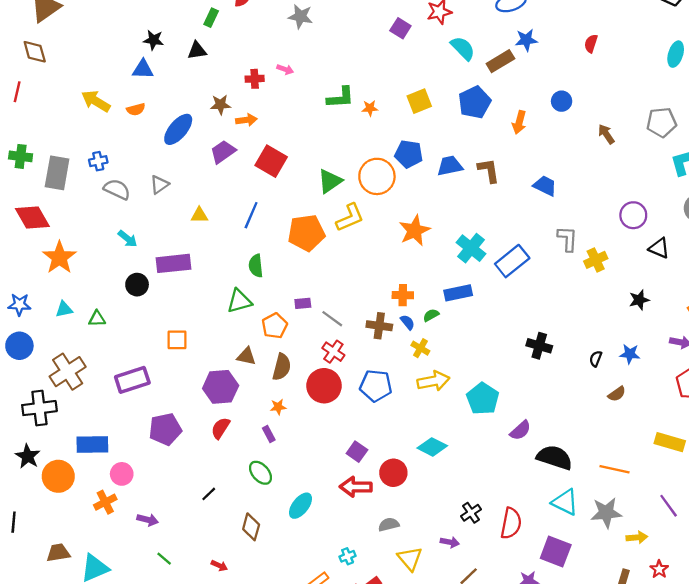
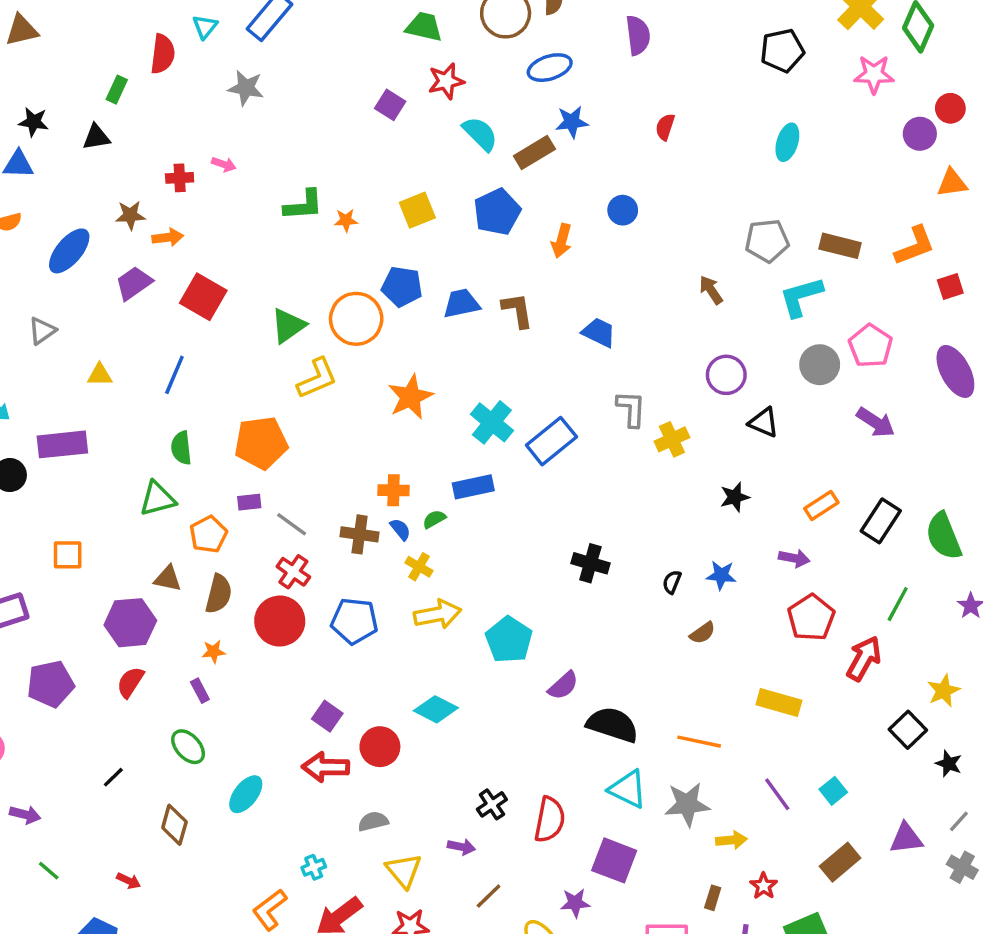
brown arrow: (606, 134) -> (711, 290), moved
orange pentagon: (306, 233) -> (261, 443), moved

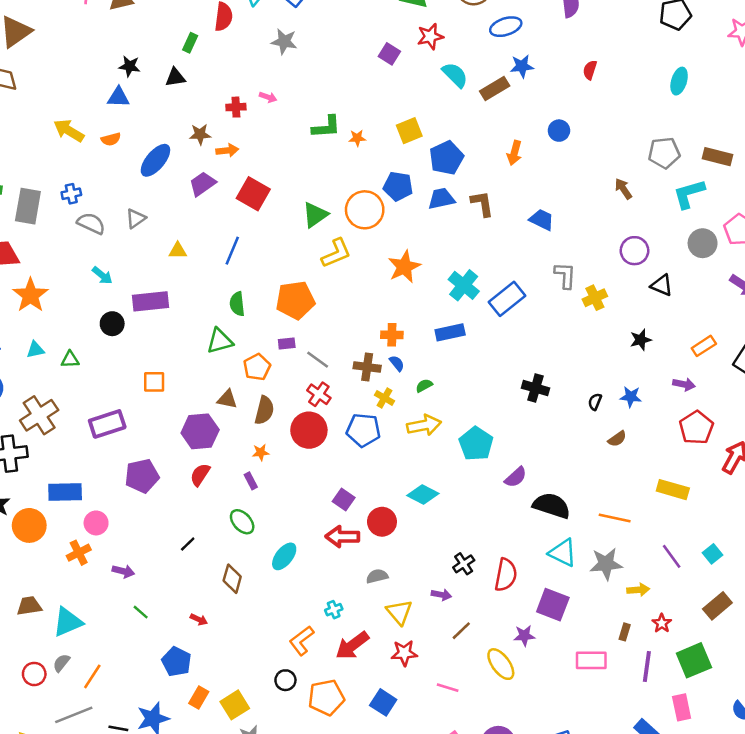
blue pentagon: (497, 212) -> (446, 158), moved
green semicircle: (434, 519) -> (424, 386), moved
yellow cross: (419, 567) -> (384, 398), moved

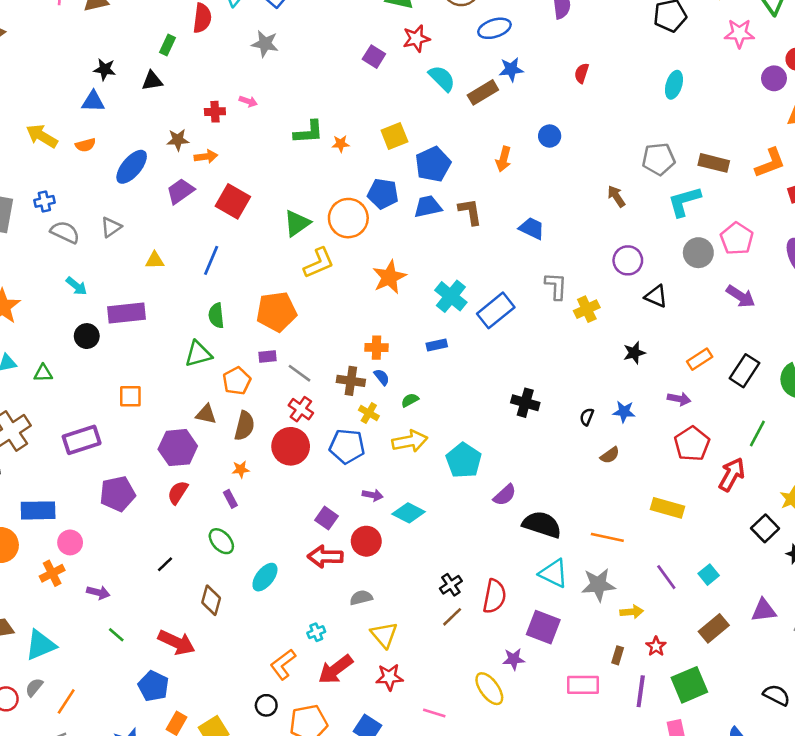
blue rectangle: (450, 332) -> (437, 345), size x0.7
purple arrow: (441, 595) -> (373, 495), moved
red arrow: (199, 620) -> (176, 642), size x2.0
brown line: (461, 631) -> (452, 617), moved

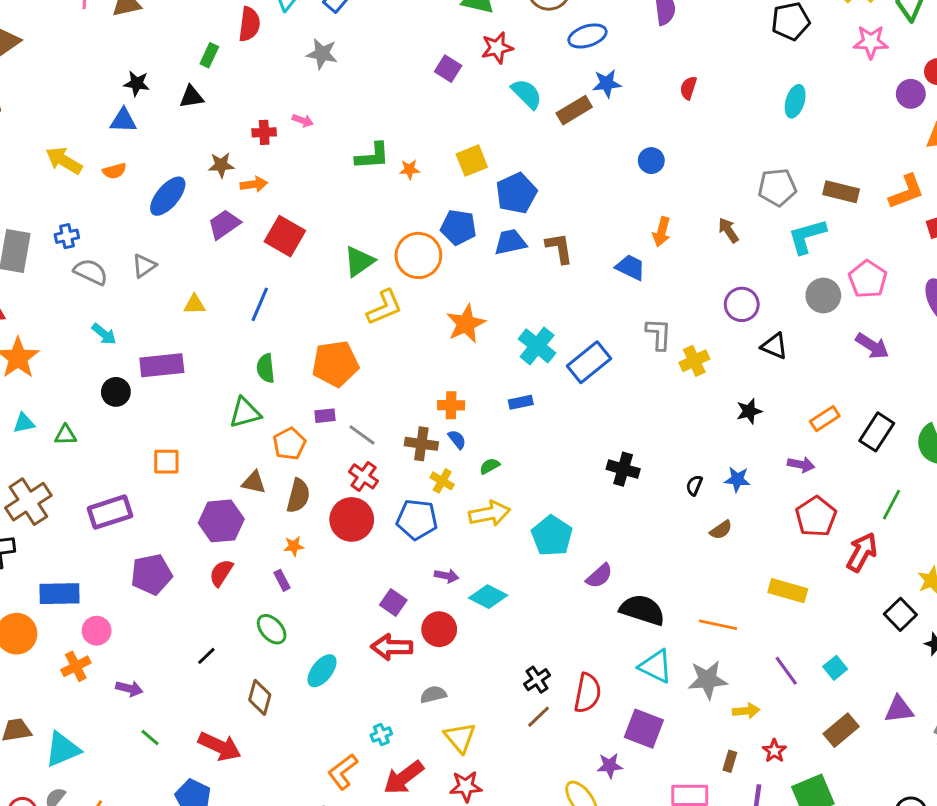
orange arrow: (503, 159) -> (662, 232), moved

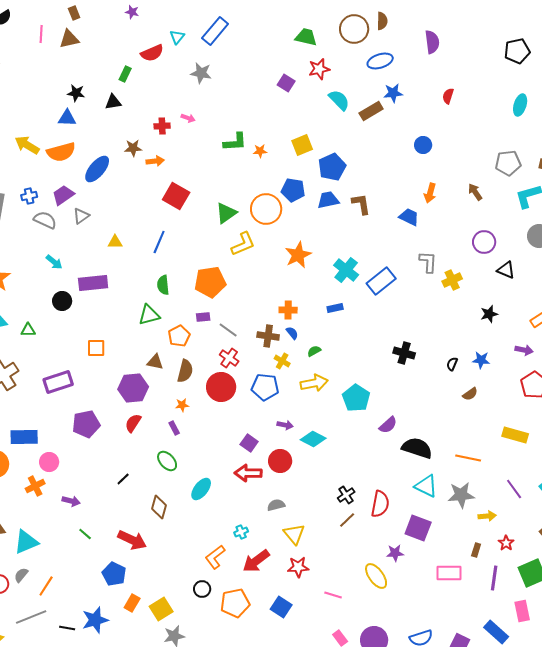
red semicircle: (249, 24) -> (152, 53), turned 60
orange semicircle: (114, 171) -> (61, 152), size x1.8
purple trapezoid: (224, 224) -> (63, 195), moved

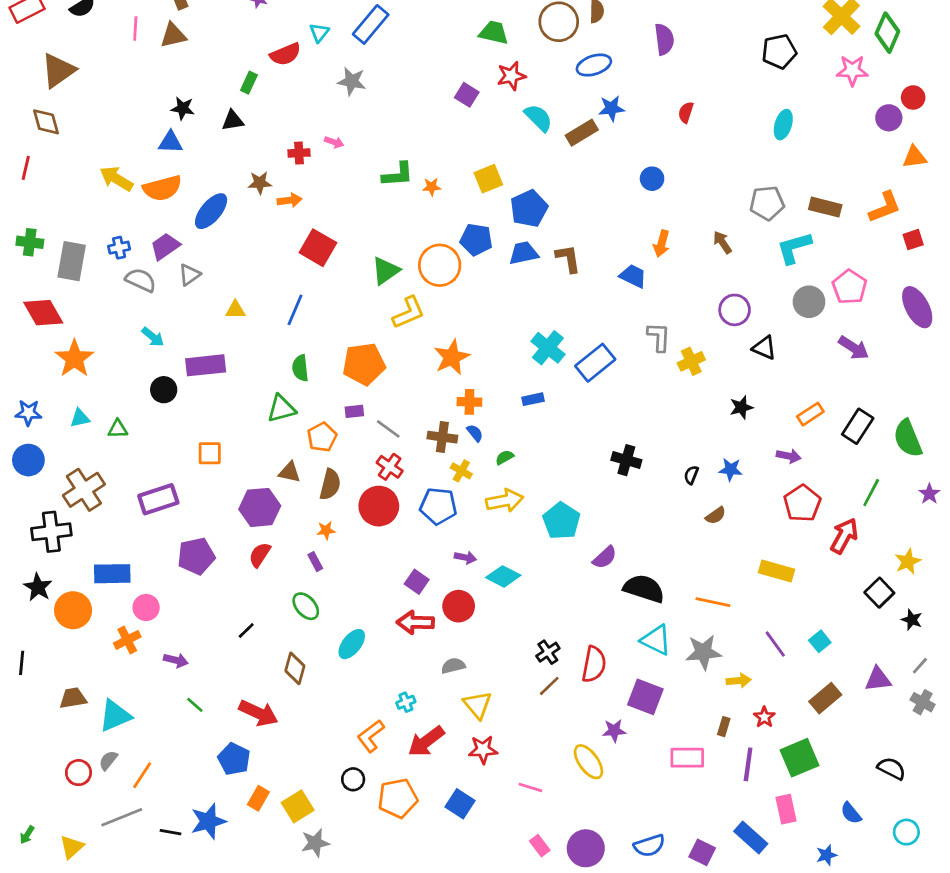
orange star: (298, 255) -> (452, 357), moved

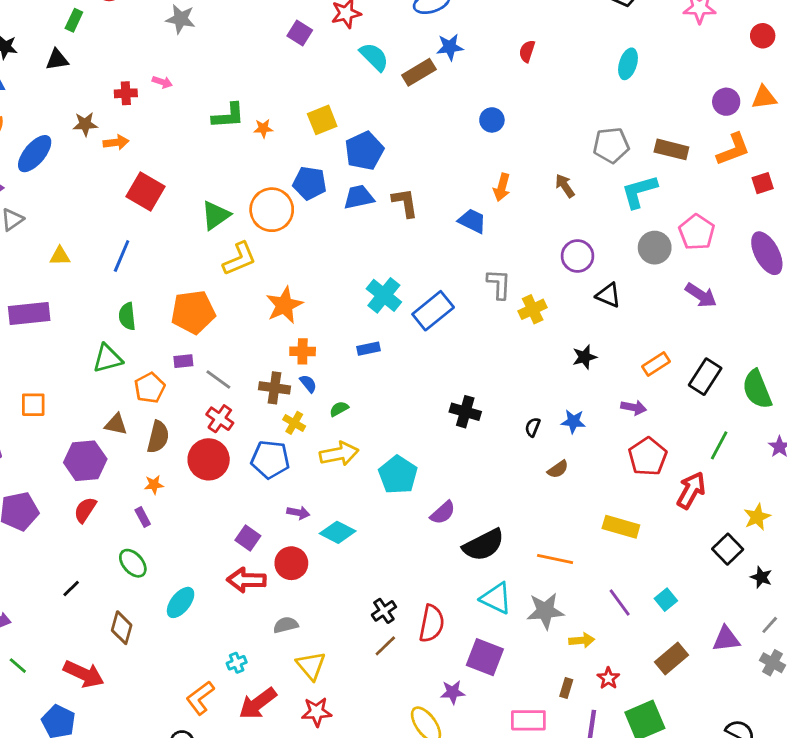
purple circle: (889, 118) -> (726, 102), moved
black semicircle: (644, 589) -> (484, 545), turned 135

